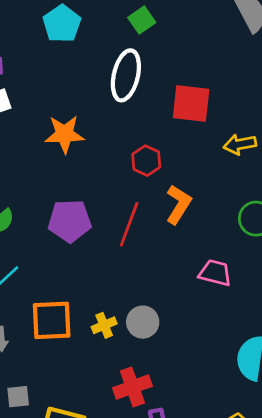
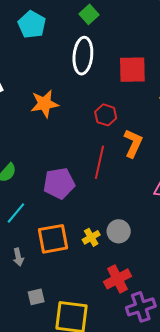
purple pentagon: (70, 221) -> (59, 183), moved

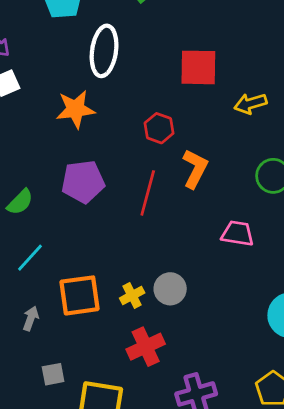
white ellipse: (83, 56) -> (104, 51), moved
purple pentagon: (59, 183) -> (83, 182), moved
gray arrow: (18, 257) -> (31, 318), turned -150
red cross: (117, 279) -> (146, 347), moved

